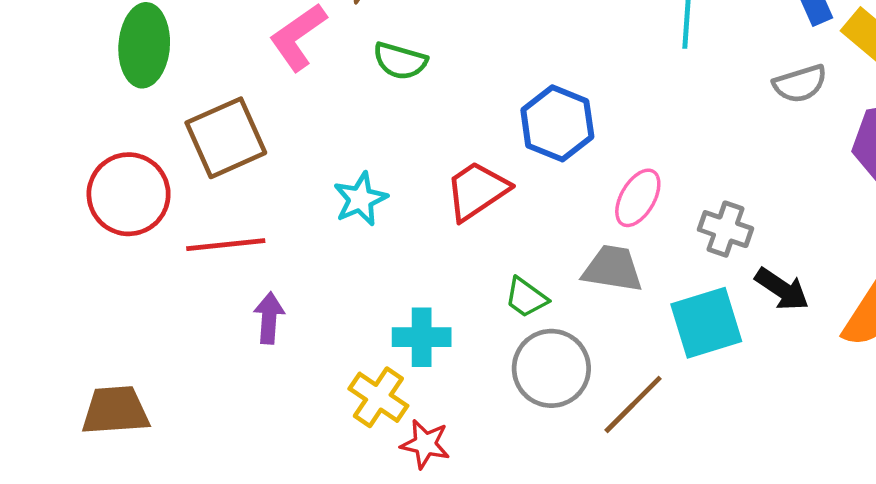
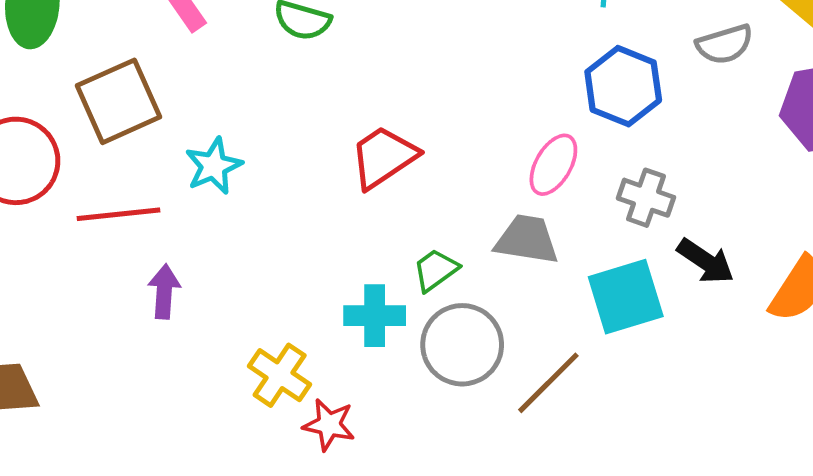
blue hexagon: (557, 123) -> (623, 86), moved
cyan star: (360, 199) -> (214, 166), moved
green trapezoid: (526, 298) -> (436, 270), turned 108
cyan cross: (422, 337) -> (375, 316), moved

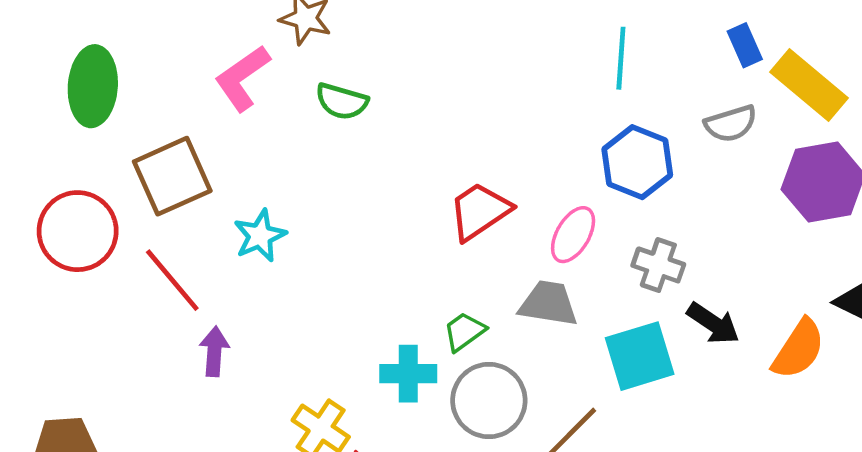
red trapezoid: (384, 157) -> (480, 211), moved
red line: (119, 214) -> (172, 280), turned 56

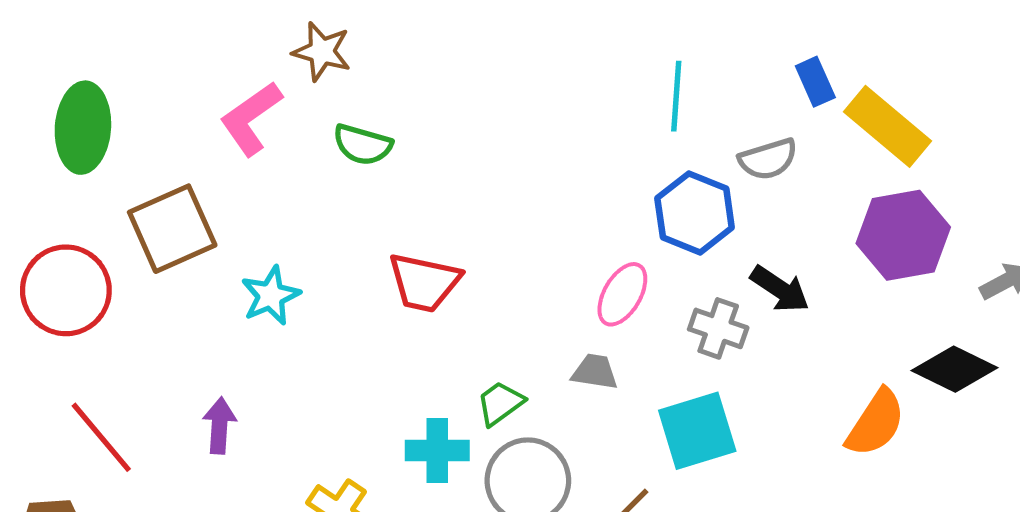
gray semicircle: (731, 124) -> (768, 159), moved
red trapezoid: (480, 211) -> (424, 282), moved, turned -134
red line: (172, 280) -> (101, 437), moved
gray trapezoid: (548, 304) -> (595, 372), size x0.7
black arrow: (713, 323) -> (780, 289), moved

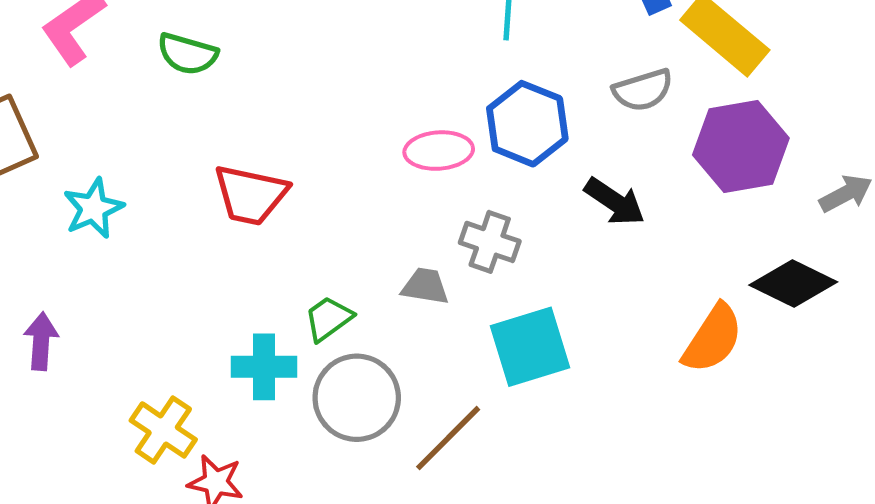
gray semicircle: (768, 159) -> (643, 90), moved
pink ellipse: (622, 294) -> (439, 151), moved, turned 56
gray cross: (718, 328) -> (490, 242), moved

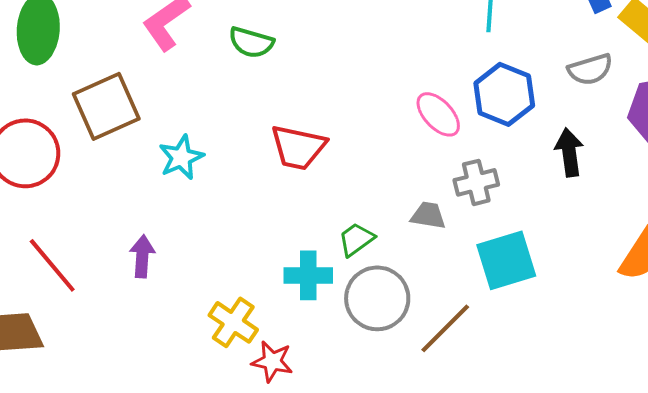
pink ellipse: (439, 151) -> (438, 114), turned 51
black arrow: (615, 202) -> (569, 152), turned -132
gray cross: (490, 242) -> (476, 182), turned -33

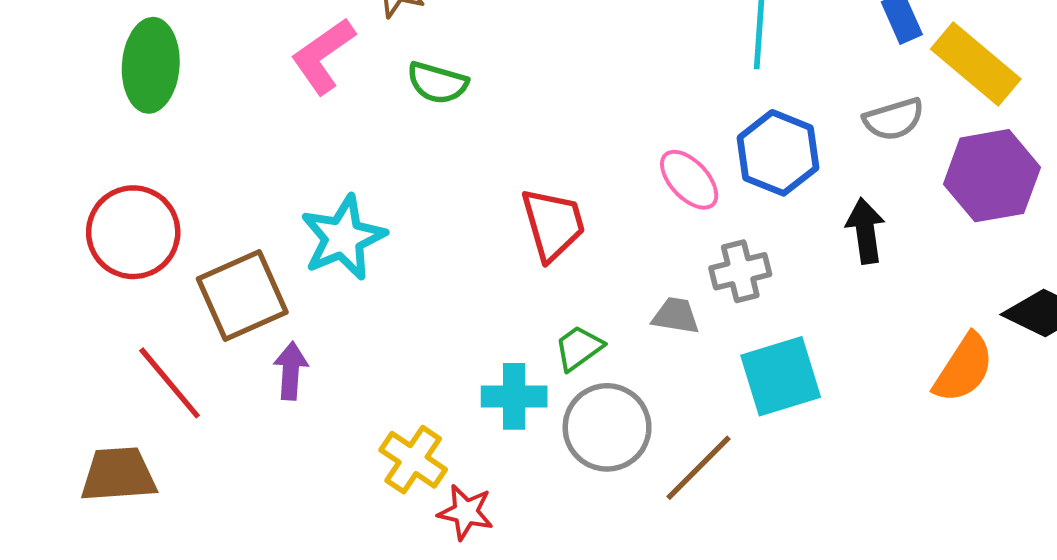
brown square: (106, 106) -> (242, 295), moved
red trapezoid: (298, 147) -> (553, 224), moved, turned -118
cyan star: (181, 157) -> (343, 238), size x1.4

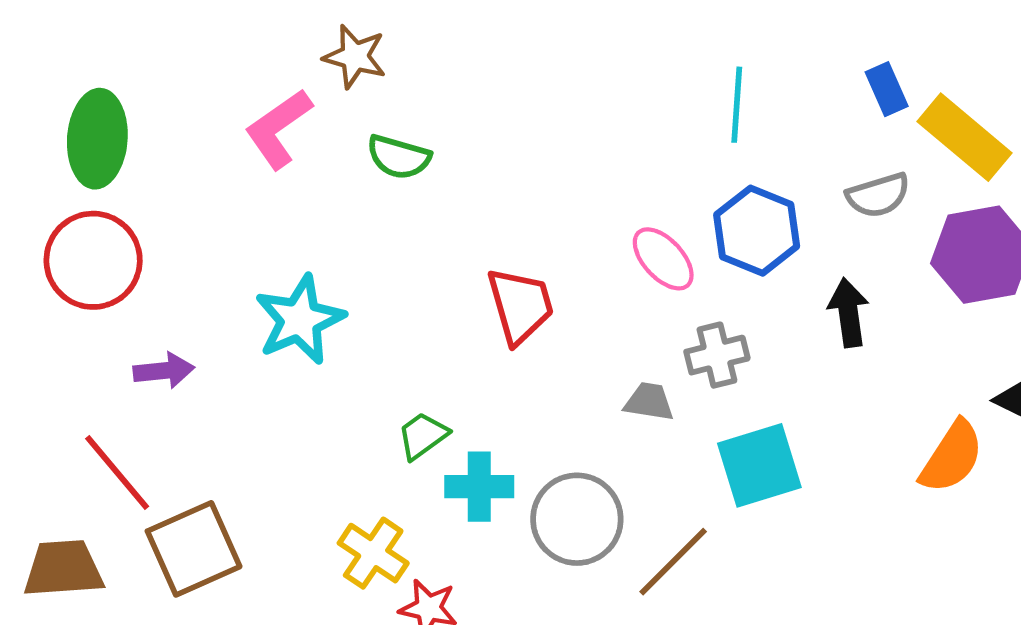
red circle: (133, 232) -> (93, 260), moved
brown square: (242, 295) -> (194, 549), moved
green trapezoid: (579, 348) -> (423, 436), moved
purple arrow: (291, 371) -> (164, 371), moved, turned 80

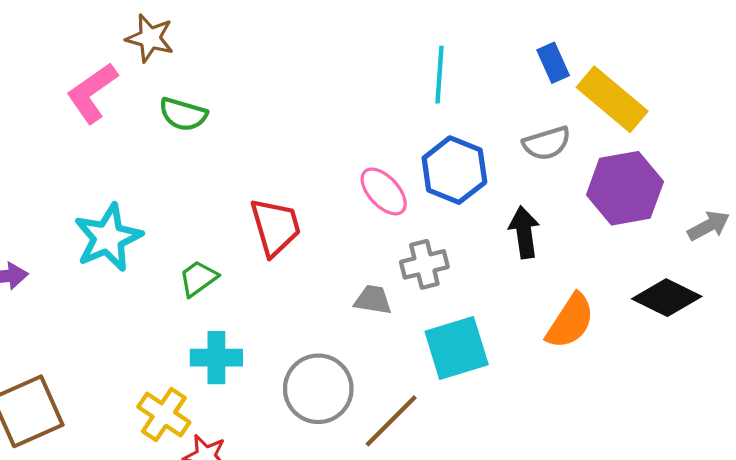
green trapezoid: (423, 436) -> (198, 278), moved
orange semicircle: (952, 457) -> (570, 321), moved
cyan cross: (479, 487) -> (216, 358), moved

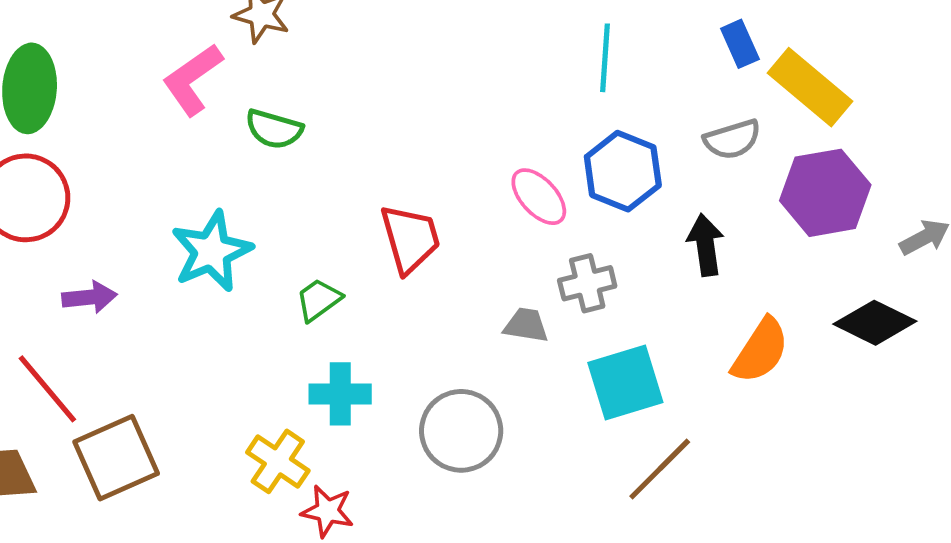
green semicircle: (183, 114) -> (274, 129), moved
brown line: (391, 421) -> (660, 469), moved

